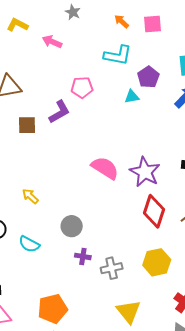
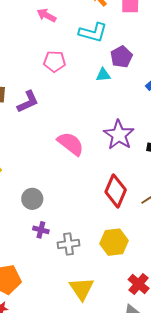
pink arrow: (52, 42) -> (46, 15), moved
purple L-shape: (59, 112) -> (28, 102), moved
purple star: (145, 172) -> (119, 135), moved

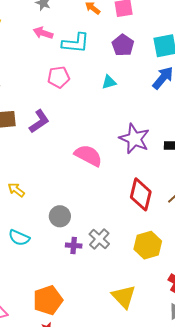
cyan L-shape: (93, 32) -> (76, 43), moved
purple pentagon: (121, 57) -> (123, 45), moved
gray cross: (69, 244) -> (99, 239), moved, turned -30

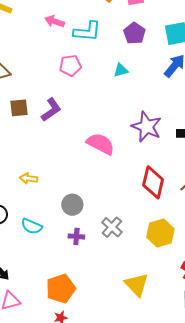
yellow arrow: (16, 190) -> (29, 178), turned -30
purple cross: (74, 246) -> (76, 236), moved

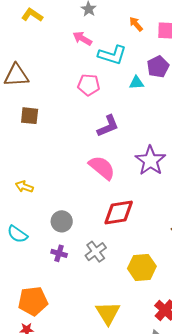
cyan triangle: (121, 70) -> (136, 83), moved
purple L-shape: (51, 110) -> (108, 126), moved
red diamond: (153, 182) -> (119, 213), moved, turned 56

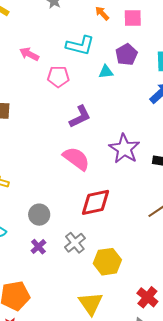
pink arrow: (82, 38) -> (29, 54), moved
purple cross: (59, 253) -> (38, 247), turned 35
yellow hexagon: (142, 267) -> (107, 262), moved

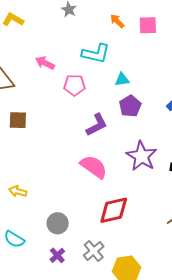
purple pentagon: (126, 55) -> (130, 106), moved

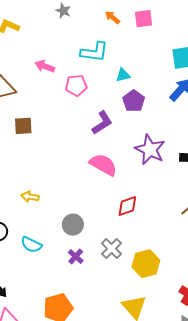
red diamond: (114, 210) -> (127, 206), size x0.7

